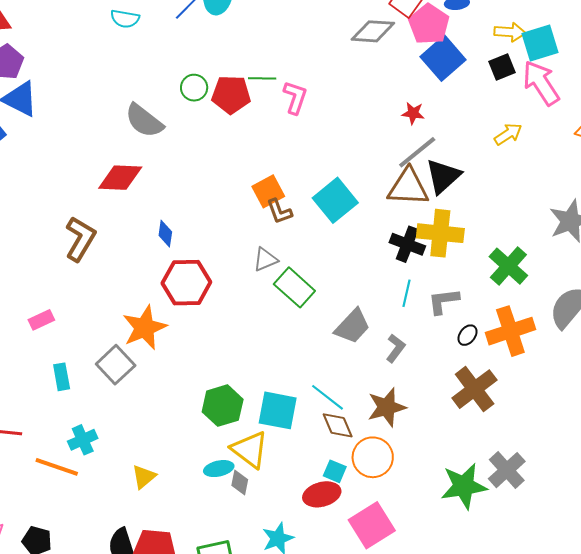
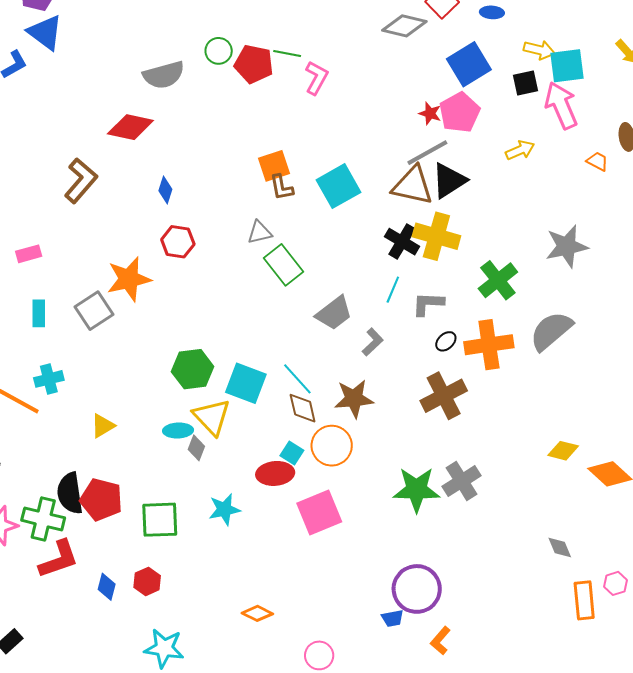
pink pentagon: (429, 24) -> (460, 112), moved
gray semicircle: (144, 121) -> (164, 75), turned -63
red hexagon: (186, 283) -> (178, 242), size x0.7

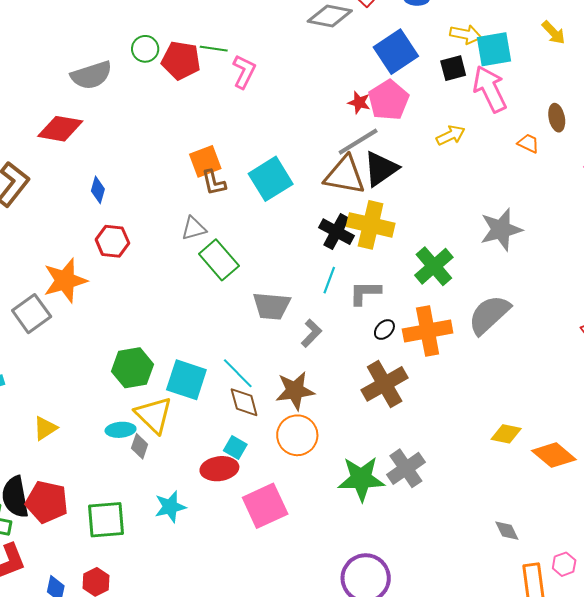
gray trapezoid: (334, 313) -> (271, 306), turned 45
orange circle: (332, 446) -> (297, 435), moved

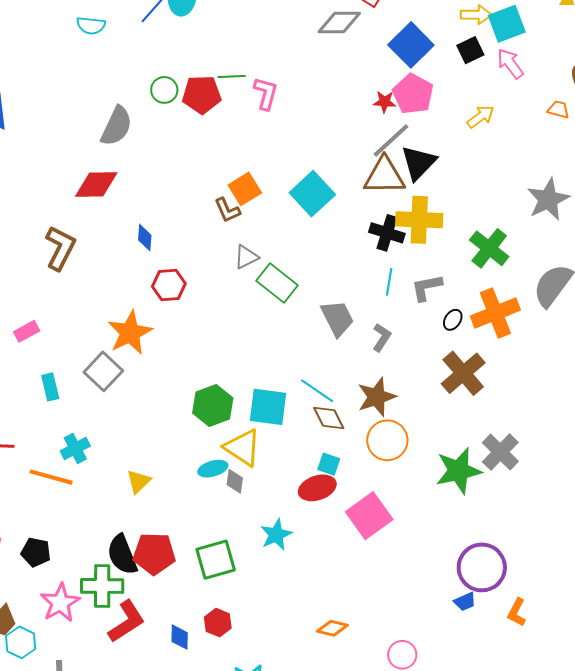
gray semicircle: (91, 75) -> (117, 126), turned -36
pink arrow: (490, 89) -> (510, 64), size x0.7
brown L-shape: (214, 183) -> (227, 210), moved
gray trapezoid: (271, 306) -> (337, 318), turned -111

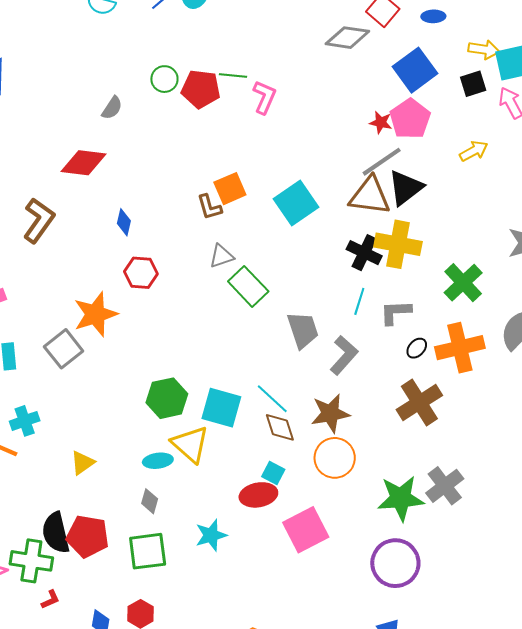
gray semicircle: (117, 126) -> (112, 108), size x0.6
gray L-shape: (382, 337) -> (344, 355), size x1.4
gray diamond: (235, 481) -> (150, 501), moved
purple circle: (482, 567) -> (395, 563), moved
red L-shape: (127, 621) -> (50, 600), size x0.5

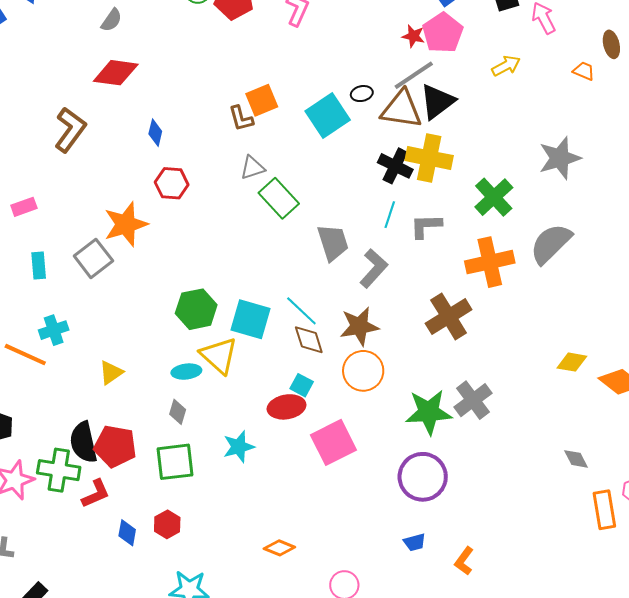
gray semicircle: (112, 108) -> (112, 20), moved
black ellipse: (417, 348) -> (362, 94), moved, turned 35
red L-shape: (50, 600) -> (96, 494), moved, size x1.5

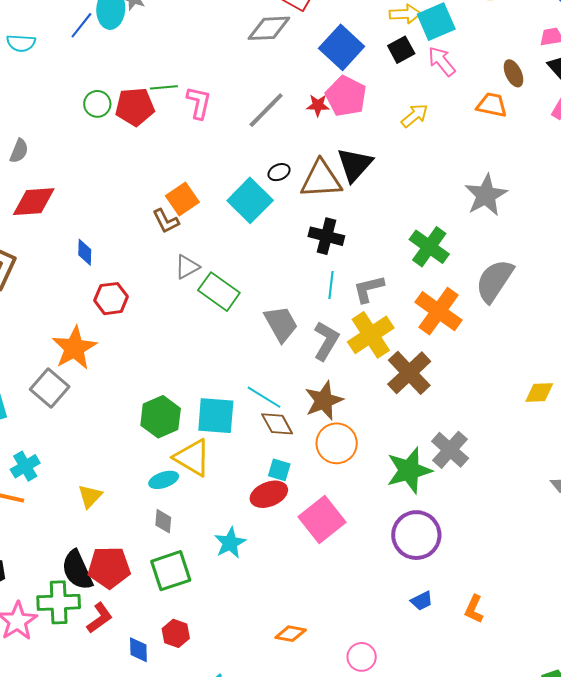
orange trapezoid: (584, 71) -> (492, 105), size x1.4
gray line: (414, 75) -> (266, 110), moved
yellow cross: (429, 158) -> (371, 335), moved, turned -33
orange cross: (490, 262) -> (439, 311), turned -30

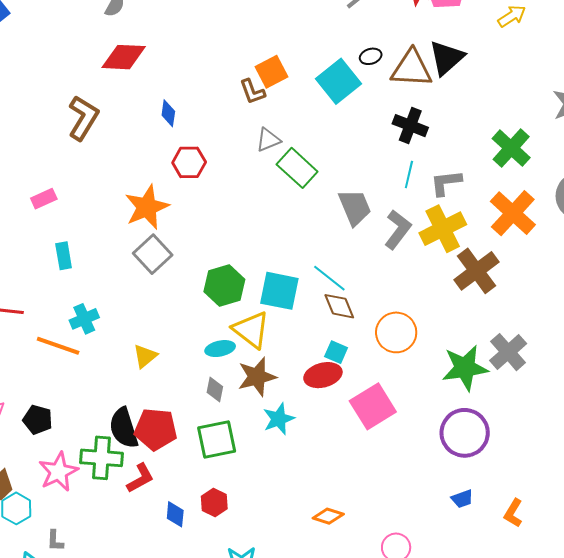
gray square: (50, 388) -> (153, 254), moved
brown star: (324, 401) -> (257, 377), moved

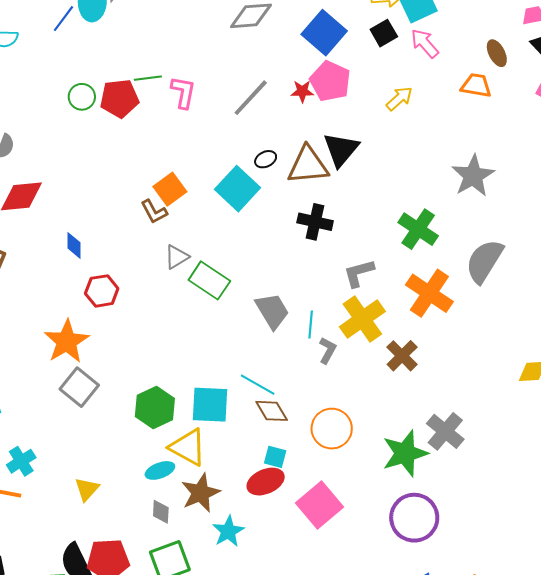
cyan line: (409, 175) -> (311, 324), moved
gray L-shape: (398, 229) -> (327, 350), moved, size x0.7
brown cross: (476, 271) -> (402, 356), size x0.7

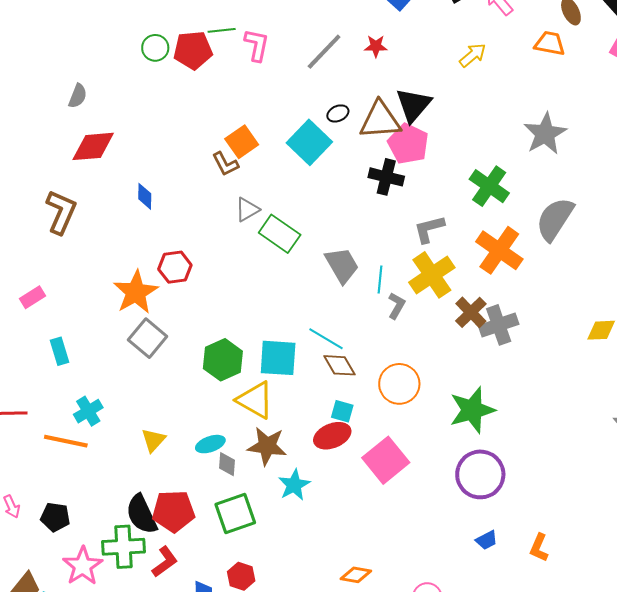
pink pentagon: (330, 81) -> (408, 144), moved
red hexagon: (102, 291) -> (175, 267), moved
gray cross: (445, 431) -> (499, 325), moved, turned 30
cyan ellipse: (160, 470) -> (210, 444), moved
brown star: (201, 493) -> (267, 446), turned 30

